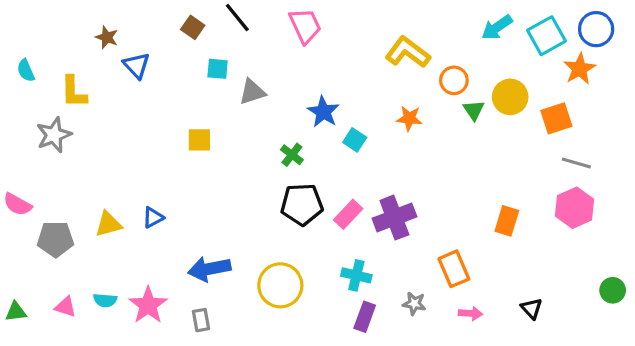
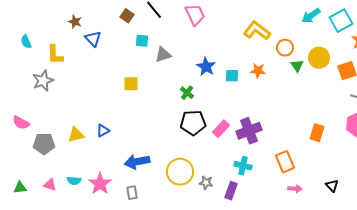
cyan square: (355, 140) -> (232, 76), moved, turned -32
cyan cross: (356, 275) -> (243, 166), moved
gray star: (414, 304) -> (206, 183), moved

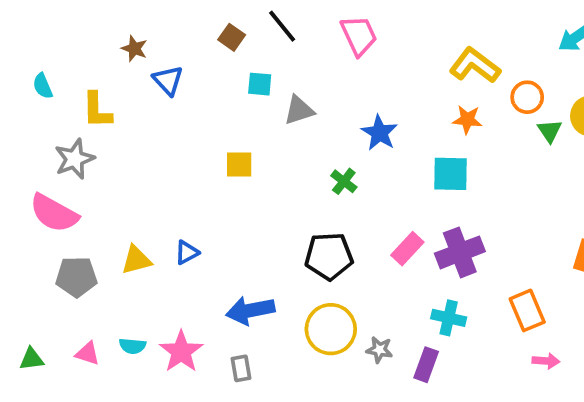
orange star: (258, 71) -> (467, 120), moved
cyan square: (232, 76) -> (450, 174), moved, size x1.5
pink semicircle: (21, 123) -> (54, 213), moved, size x1.5
black pentagon: (193, 123) -> (329, 256), moved

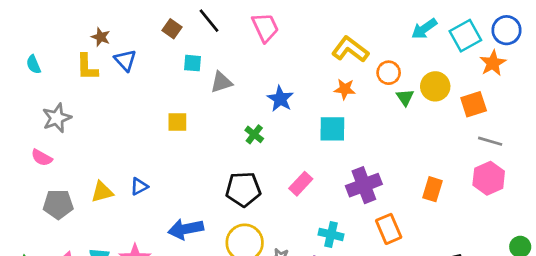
yellow L-shape: (97, 110) -> (87, 67), moved
pink semicircle: (54, 213) -> (42, 158), size x0.6
purple cross: (460, 252) -> (364, 185), moved

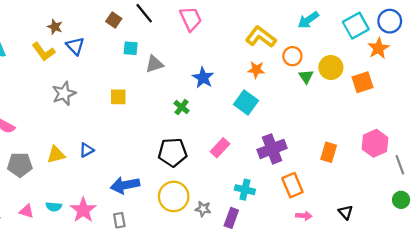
cyan arrow: (424, 29) -> (308, 20), moved
yellow L-shape: (87, 67) -> (44, 52), turned -35
gray star: (57, 118) -> (64, 94), moved
cyan square: (332, 129) -> (246, 103), turned 35
gray line: (490, 141) -> (400, 165), moved, turned 54

